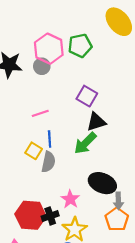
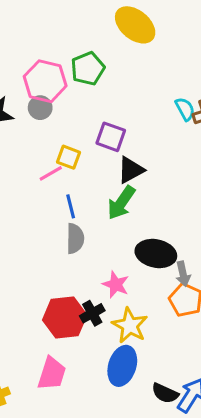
yellow square: (34, 151) -> (68, 157), moved

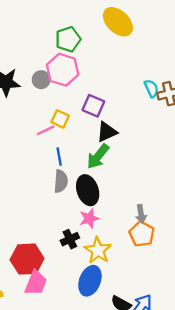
green pentagon: (88, 69) -> (68, 39), moved
pink hexagon: (45, 81) -> (63, 70), moved
black ellipse: (156, 253) -> (88, 190), moved, turned 56
pink star: (116, 285) -> (89, 218), turned 30
red hexagon: (65, 318) -> (27, 259), moved

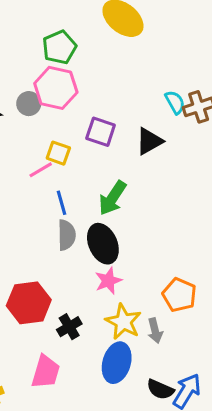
black triangle: (107, 132) -> (149, 141), moved
gray arrow: (141, 214) -> (155, 331), moved
black cross: (70, 239) -> (69, 327), moved
red hexagon: (27, 259) -> (29, 303), moved

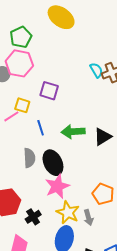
black triangle: (149, 141) -> (103, 137), moved
green arrow: (112, 198) -> (73, 132), moved, turned 55
blue line: (61, 203) -> (41, 128), moved
pink star: (108, 281) -> (57, 186), size x1.4

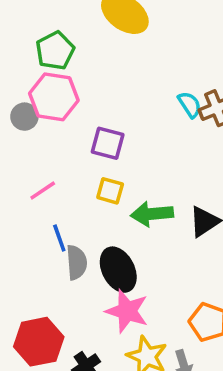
yellow square: (22, 105) -> (110, 191), moved
blue line: (41, 128) -> (59, 238), moved
pink star: (57, 186) -> (127, 311), turned -30

